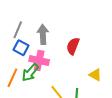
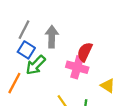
pink cross: (39, 60) -> (77, 67), moved
green arrow: (30, 73) -> (36, 65), moved

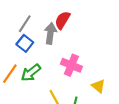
red semicircle: (85, 52) -> (62, 20), moved
green arrow: (36, 65) -> (31, 73), moved

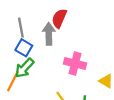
gray line: (25, 24) -> (21, 28), turned -36
green arrow: (31, 73) -> (24, 68), moved

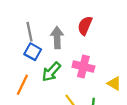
red semicircle: (59, 18) -> (85, 26), moved
green arrow: (24, 68) -> (51, 72), moved

